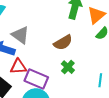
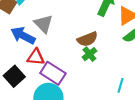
green cross: (68, 67) -> (89, 54), moved

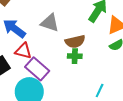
gray triangle: (43, 24) -> (50, 23), moved, turned -36
green cross: (89, 54) -> (75, 56), turned 32

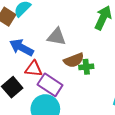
brown semicircle: (75, 42) -> (74, 60), moved

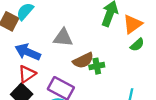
red triangle: (34, 69) -> (27, 74), moved, turned -36

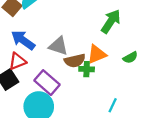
orange triangle: (133, 24) -> (97, 54), moved
gray triangle: (63, 38) -> (58, 46), moved

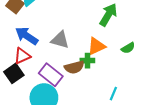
brown semicircle: (75, 61) -> (74, 67), moved

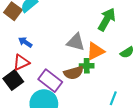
blue arrow: (27, 36) -> (25, 42), size x0.6
gray triangle: (60, 40) -> (76, 42), moved

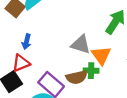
blue arrow: (25, 42) -> (27, 42), turned -112
orange triangle: (95, 51) -> (101, 55), turned -42

